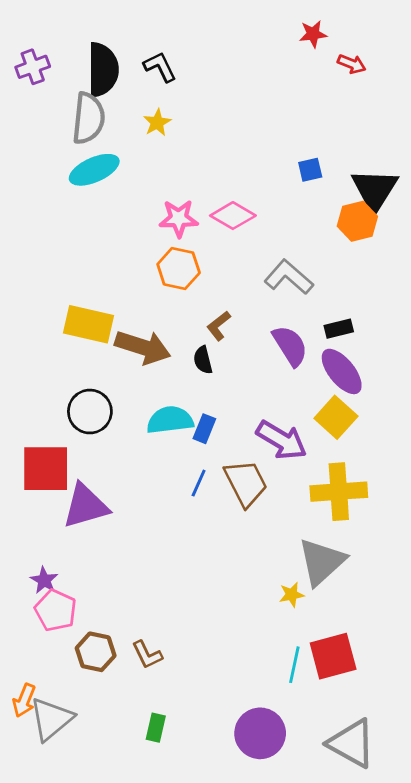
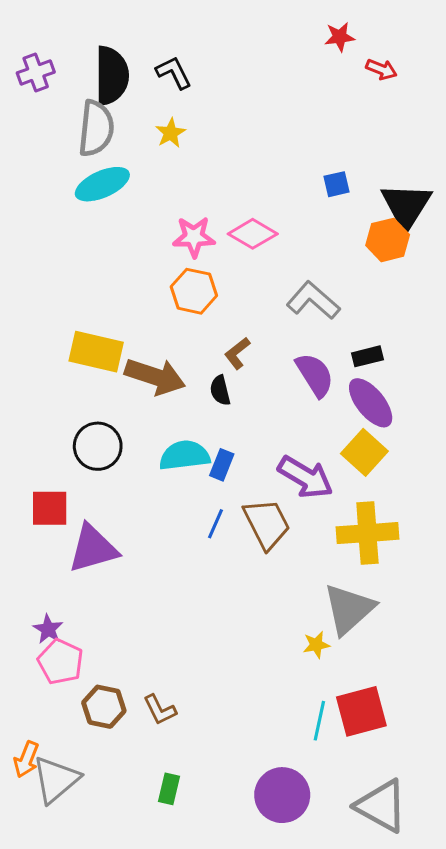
red square: (46, 469) -> (50, 508), size x0.7

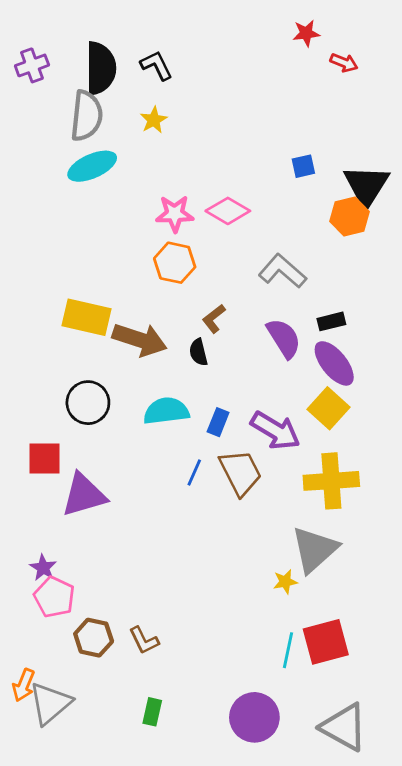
blue rectangle: (222, 465) -> (218, 422), moved

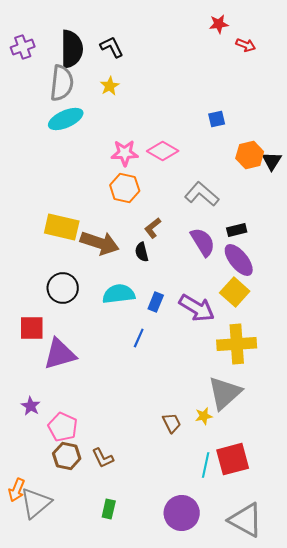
black triangle: (366, 186) -> (272, 161), moved, size x0.6
brown trapezoid: (240, 473) -> (172, 423), moved, size x0.6
pink pentagon: (54, 597) -> (63, 427), moved

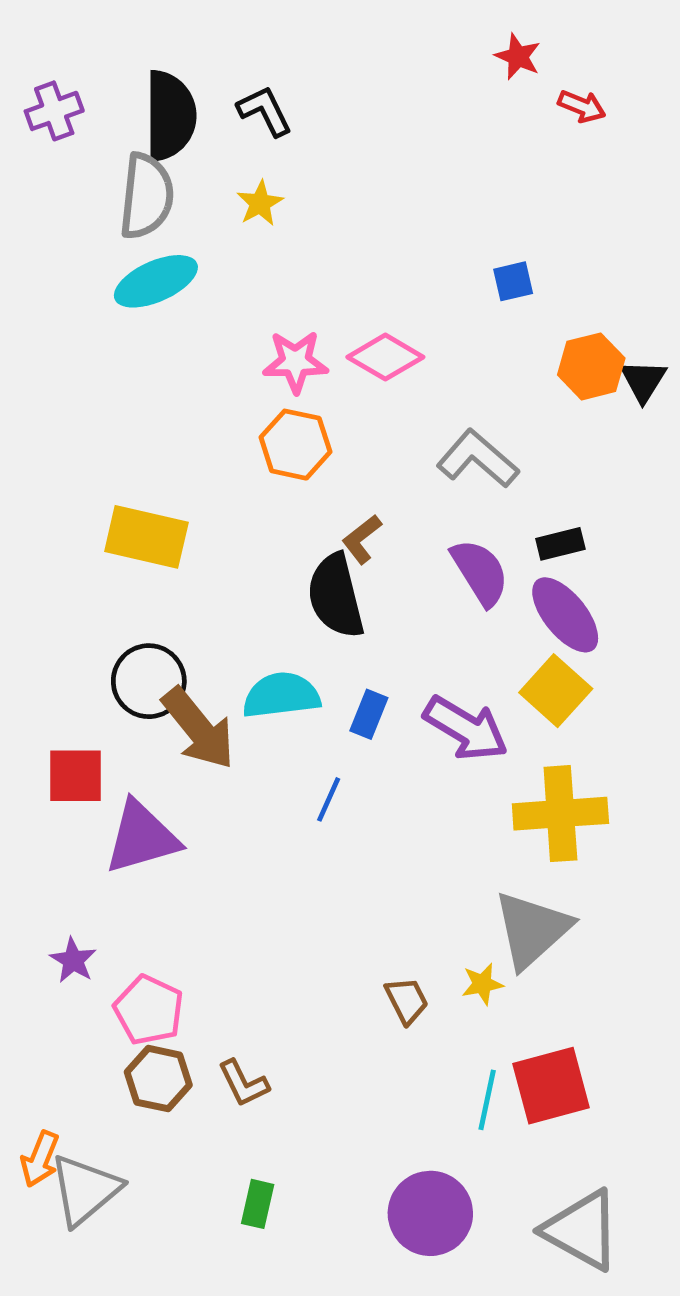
red star: (219, 24) -> (518, 57), turned 30
brown arrow: (100, 243) -> (198, 728), moved, turned 33
black semicircle: (142, 252) -> (336, 596), size x1.8

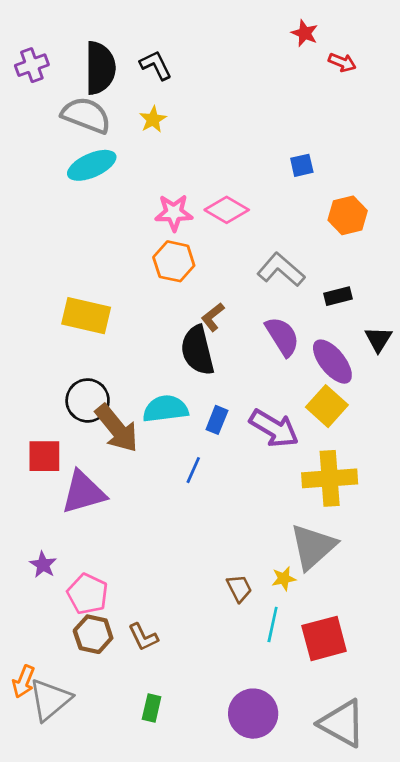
gray semicircle: (146, 196) -> (86, 115), turned -75
black triangle: (643, 381) -> (378, 339), moved
black rectangle: (560, 544) -> (338, 296), moved
cyan line: (487, 1100) -> (273, 624), moved

